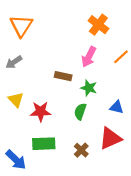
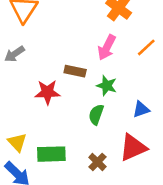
yellow triangle: (16, 100) -> (17, 142), moved
blue triangle: (117, 107) -> (141, 109), turned -32
red star: (41, 112) -> (47, 92), moved

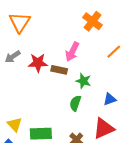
pink arrow: (107, 47) -> (72, 52), moved
red star: (47, 92) -> (38, 63), moved

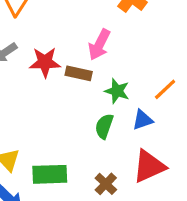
orange line: (114, 52) -> (165, 89), moved
blue triangle: (110, 99) -> (143, 120), moved

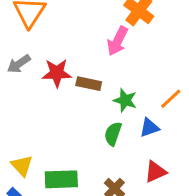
pink arrow: (99, 45) -> (118, 41), moved
red triangle: (149, 166) -> (155, 172), size x0.7

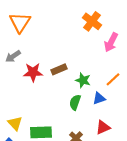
pink arrow: (118, 41) -> (111, 42), moved
red star: (57, 73) -> (33, 72), moved
brown rectangle: (89, 84) -> (59, 69), turned -35

